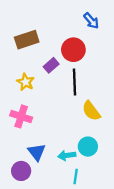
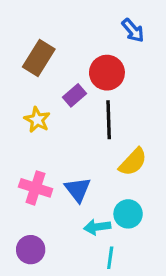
brown rectangle: (27, 40) -> (39, 58), turned -40
yellow semicircle: (91, 111) -> (133, 162), turned -100
pink cross: (21, 116) -> (36, 188), moved
blue triangle: (37, 152) -> (78, 190), moved

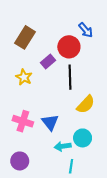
blue arrow: (133, 30) -> (86, 30), moved

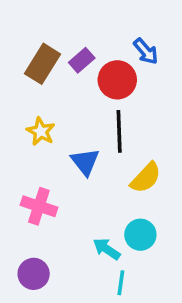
purple rectangle: (48, 62) -> (82, 60), moved
blue triangle: (50, 122) -> (85, 162), moved
cyan arrow: (63, 146) -> (107, 249), turned 42

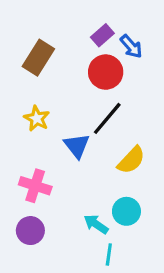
purple rectangle: (82, 60) -> (102, 35), moved
black line: (119, 131) -> (107, 118), turned 42
purple circle: (34, 274) -> (30, 231), moved

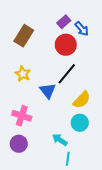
cyan circle: (126, 211) -> (80, 123), moved

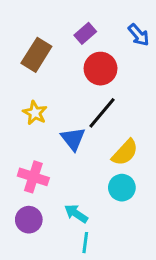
purple rectangle: (64, 22) -> (85, 33), moved
blue arrow: (82, 29) -> (139, 35), moved
cyan arrow: (60, 140) -> (76, 214), moved
cyan line: (68, 159) -> (85, 243), moved

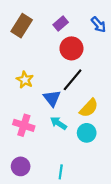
brown rectangle: (36, 55) -> (22, 26), moved
cyan arrow: (76, 214) -> (58, 123), moved
purple circle: (29, 220) -> (21, 166), moved

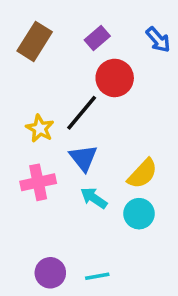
black line: (73, 80) -> (82, 113), moved
pink cross: (24, 125) -> (38, 182), moved, turned -30
purple circle: (21, 166) -> (50, 273), moved
cyan line: (61, 172) -> (97, 276), turned 72

